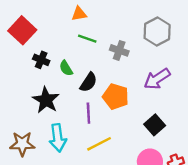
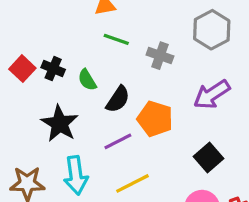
red square: (22, 30) -> (22, 69), moved, size x0.7
purple line: (88, 113) -> (118, 141), turned 66

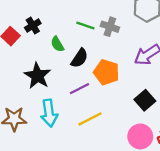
green line: (116, 39) -> (85, 26), moved
black cross: (53, 69) -> (33, 26), moved, turned 35

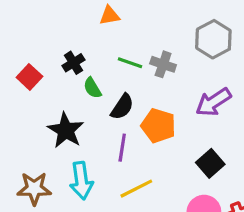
black cross: (33, 26) -> (73, 63), moved
purple line: (79, 89) -> (122, 148), turned -54

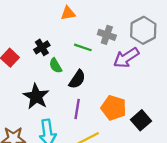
gray cross: (163, 64) -> (107, 35), moved
purple arrow: (213, 102) -> (126, 58), moved
orange pentagon: (158, 126) -> (114, 108), moved

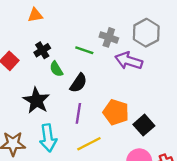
orange triangle: (68, 13) -> (35, 15), moved
purple arrow: (126, 58) -> (129, 61), turned 50

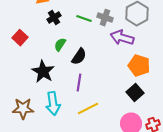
black cross: (42, 50) -> (54, 18), moved
green line: (84, 50) -> (84, 19), moved
green semicircle: (56, 69) -> (60, 45), turned 64
orange pentagon: (116, 112) -> (139, 66), moved

